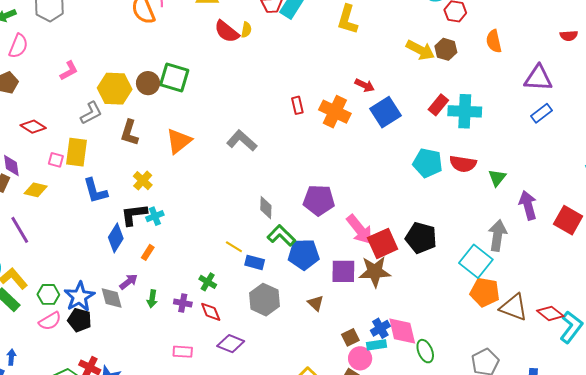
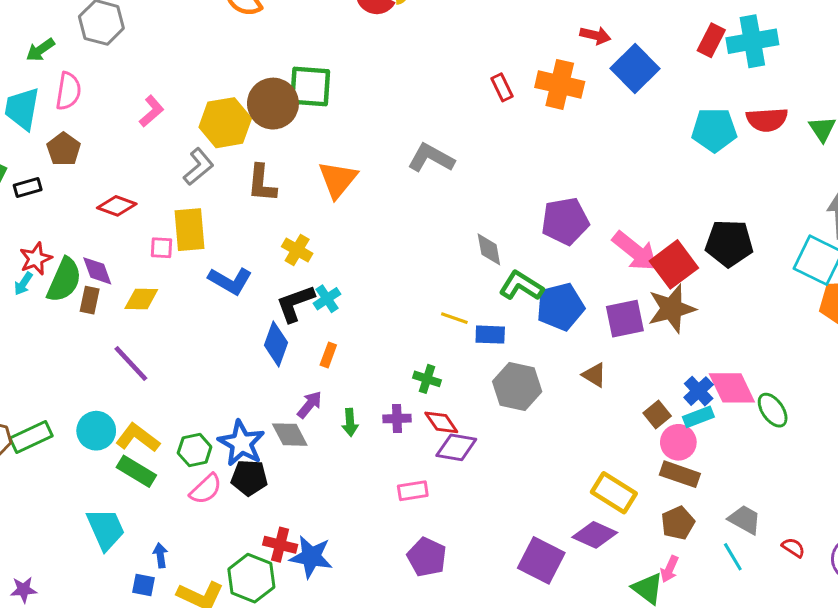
brown circle: (148, 83) -> (273, 104), size x1.4
blue L-shape: (95, 191) -> (230, 281), turned -32
purple diamond: (231, 344) -> (456, 447), moved

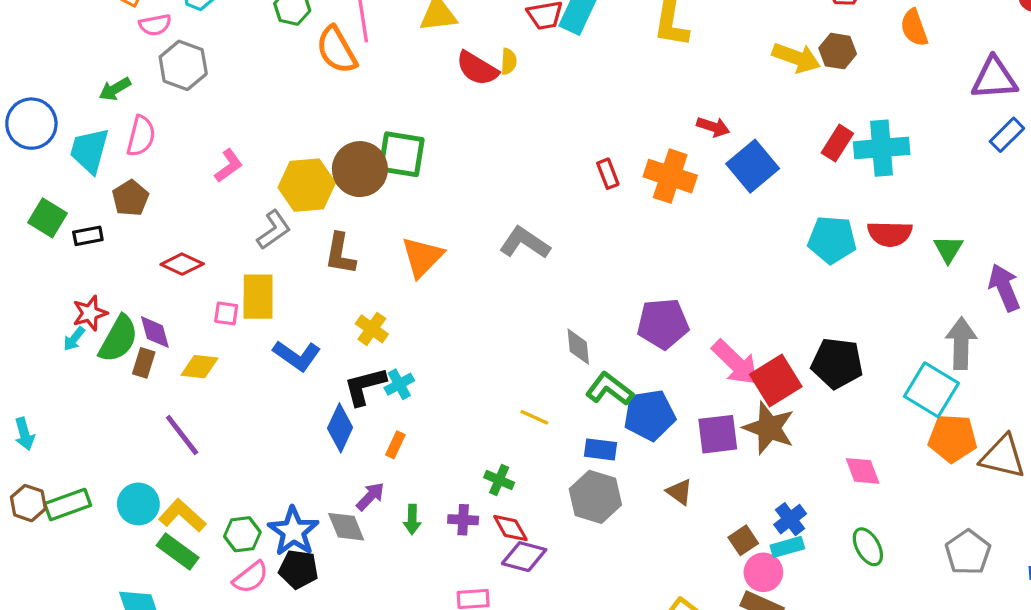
brown star: (672, 309) -> (769, 428), turned 30
blue rectangle: (490, 335) -> (601, 449), moved
pink diamond: (732, 388) -> (863, 471), moved, size x0.7

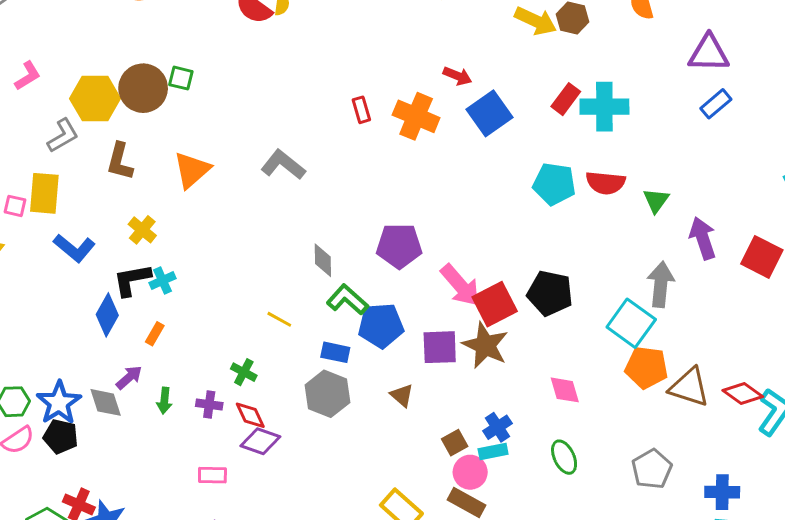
green square: (402, 154) -> (181, 78), size x0.6

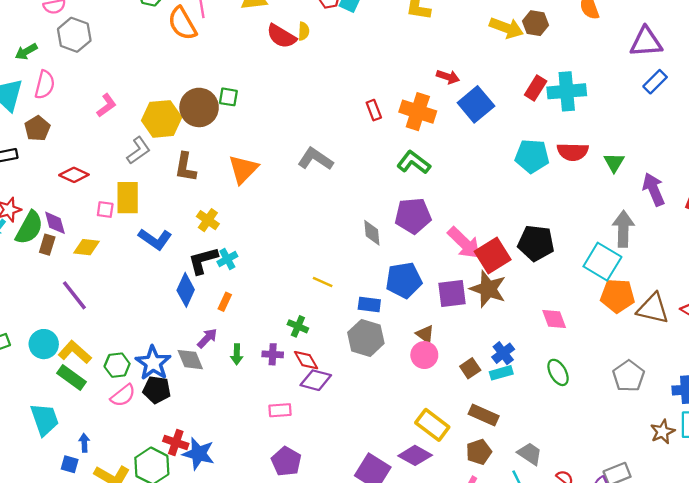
gray diamond: (323, 260) -> (372, 233), moved
green L-shape: (347, 300) -> (414, 162), moved
pink circle: (470, 472) -> (424, 355), moved

